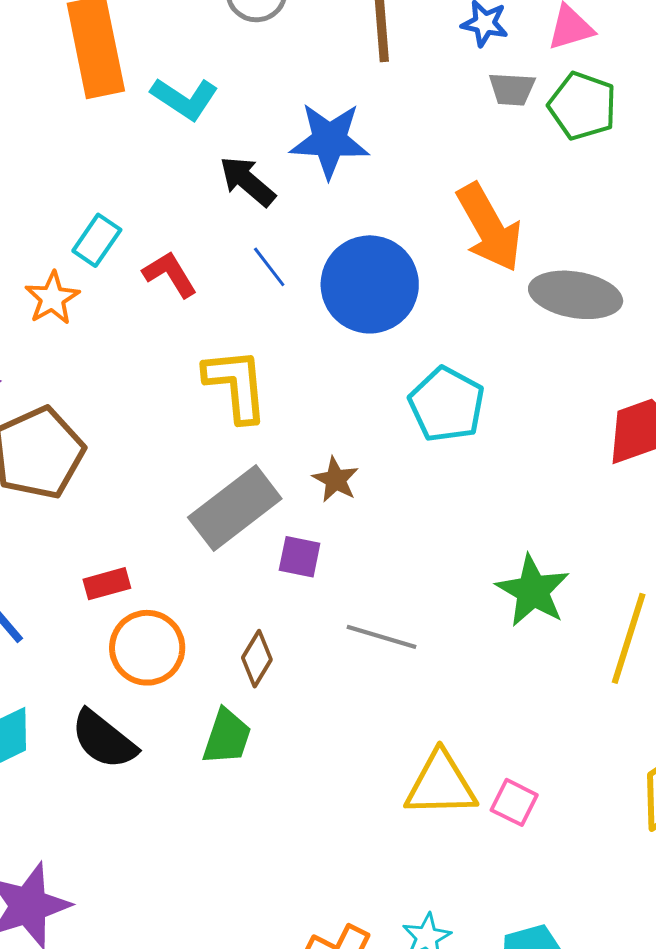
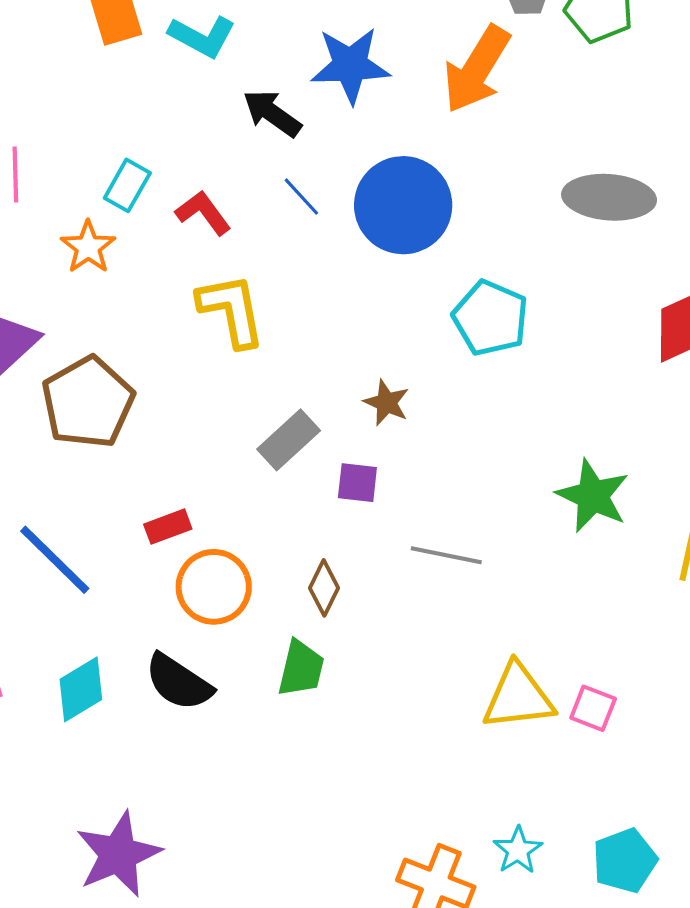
orange arrow: (489, 228) -> (477, 69), moved, turned 66
yellow L-shape: (236, 385) -> (231, 310), moved
gray rectangle: (235, 508) -> (289, 440), size x0.7

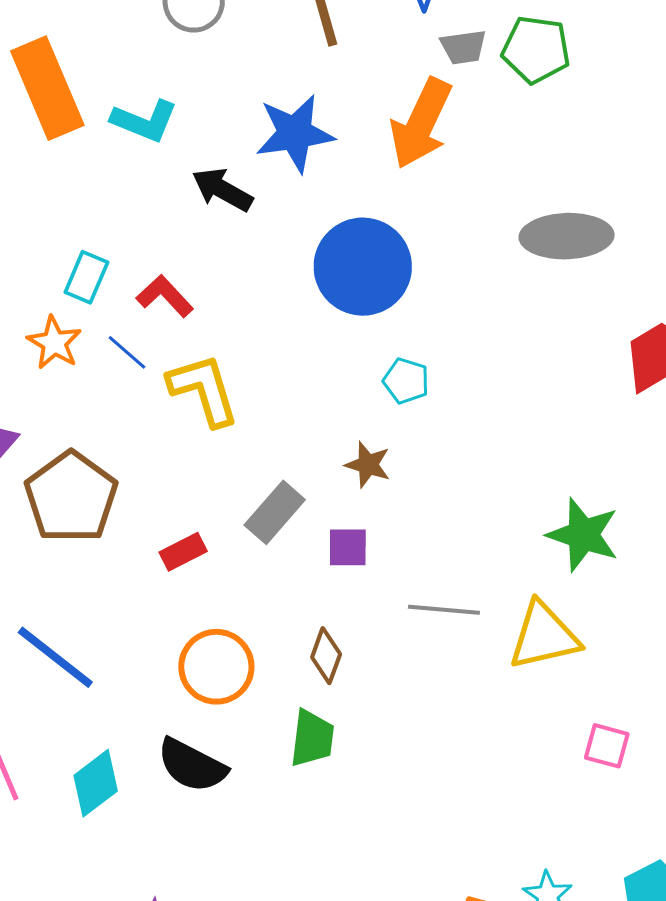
blue line: (301, 197) -> (127, 352), moved
cyan pentagon: (490, 318) -> (406, 381), moved, size x0.6
red rectangle: (168, 527) -> (183, 552), moved
yellow triangle: (518, 697) -> (544, 636), moved

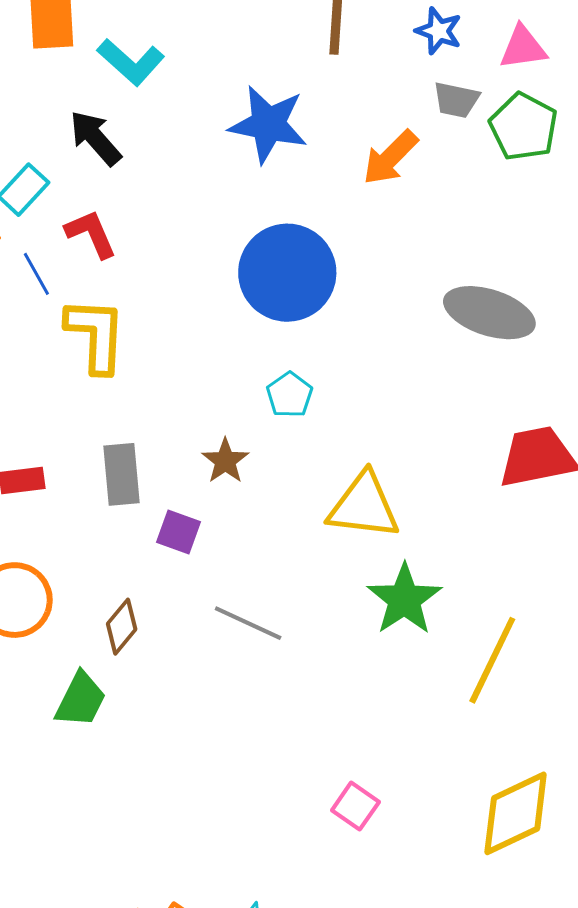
orange arrow: (421, 123) -> (390, 158), size x0.7
black arrow: (222, 190) -> (95, 138), moved
gray rectangle: (275, 512) -> (122, 474), turned -66
yellow triangle: (544, 636) -> (364, 506), moved

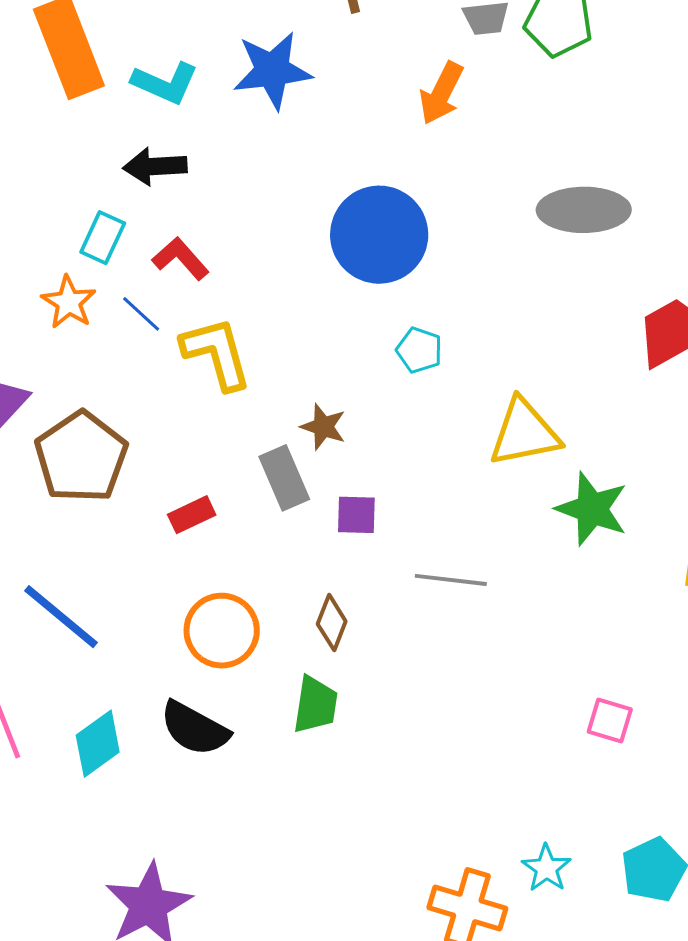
blue star: (268, 124) -> (272, 70), moved
black arrow: (95, 138) -> (155, 166), turned -34
brown star: (225, 461) -> (323, 427), moved

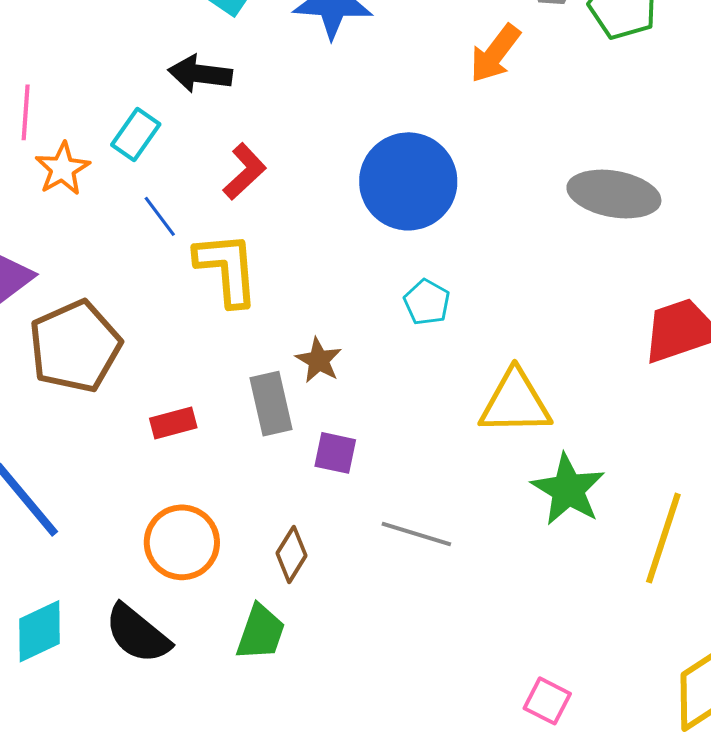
red L-shape: (181, 259) -> (245, 171), moved, turned 78
orange star: (69, 302) -> (62, 169), moved

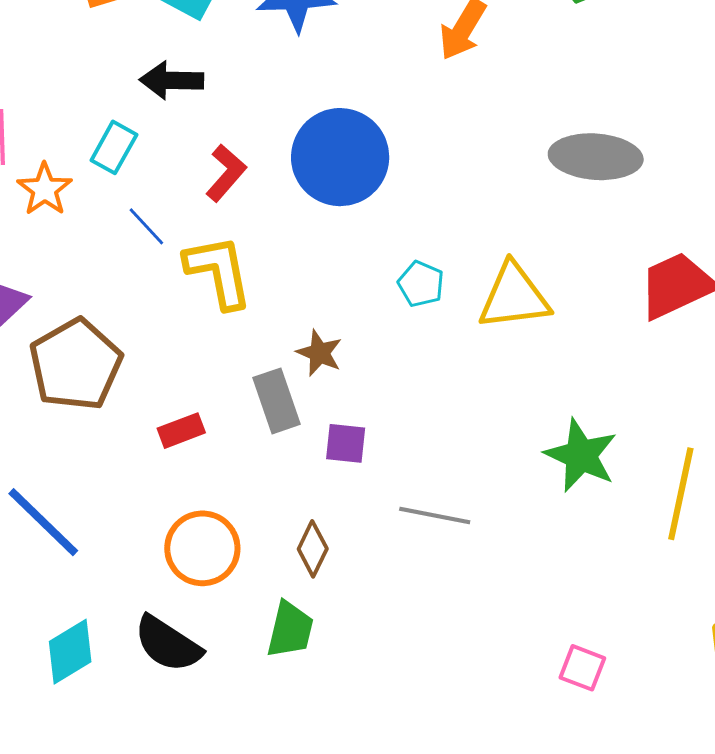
blue circle: (408, 181) -> (340, 157), moved
yellow triangle: (515, 403) -> (514, 297), moved

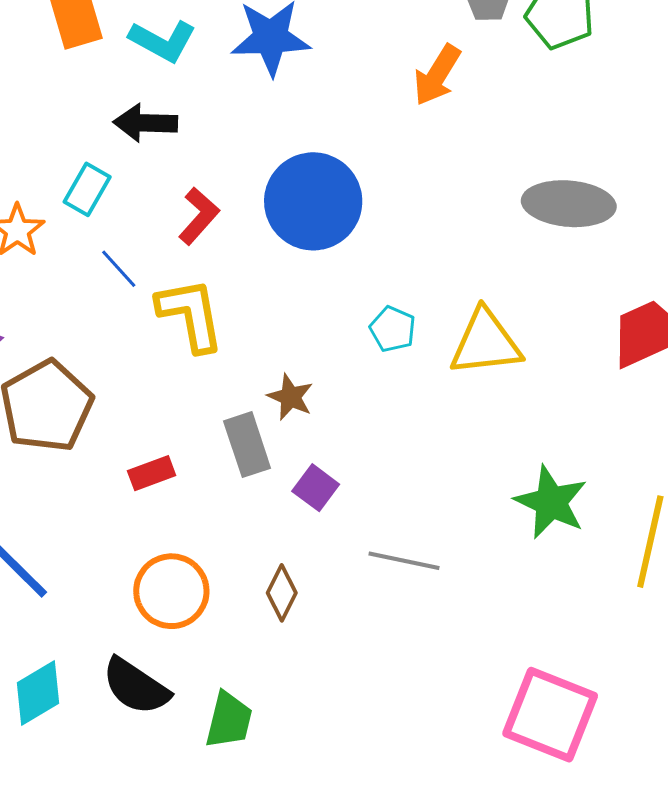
purple square: (346, 443) -> (316, 488), turned 30
green trapezoid: (290, 630) -> (229, 720), moved
pink square: (582, 668) -> (550, 715), size x2.0

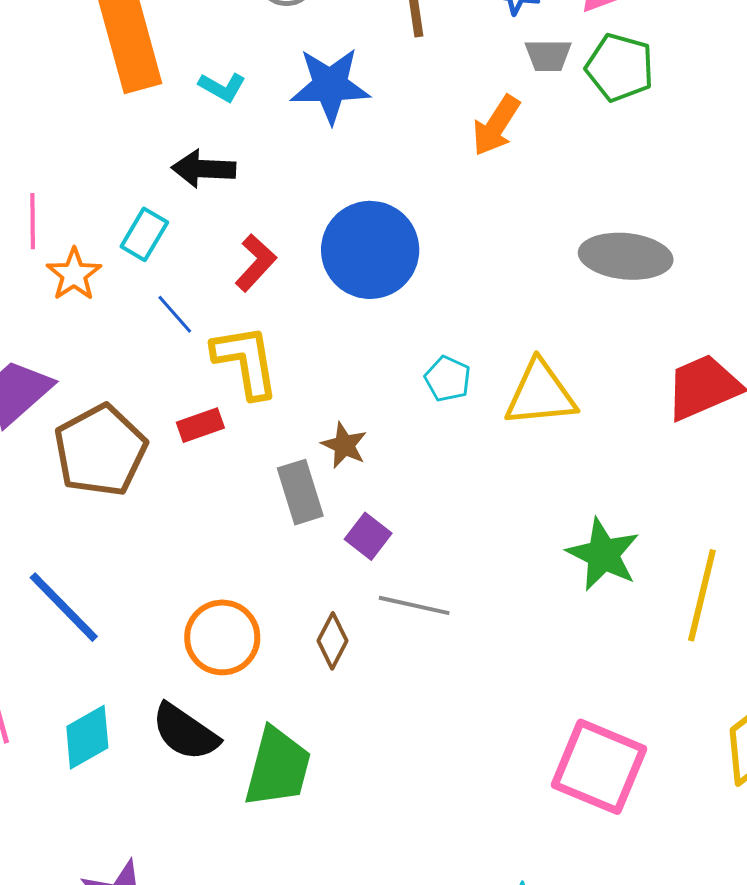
cyan L-shape: (163, 41) -> (222, 87), size x0.7
red rectangle: (152, 473) -> (200, 425), moved
gray line: (404, 561) -> (414, 605), moved
green trapezoid: (229, 720) -> (278, 767), size x1.4

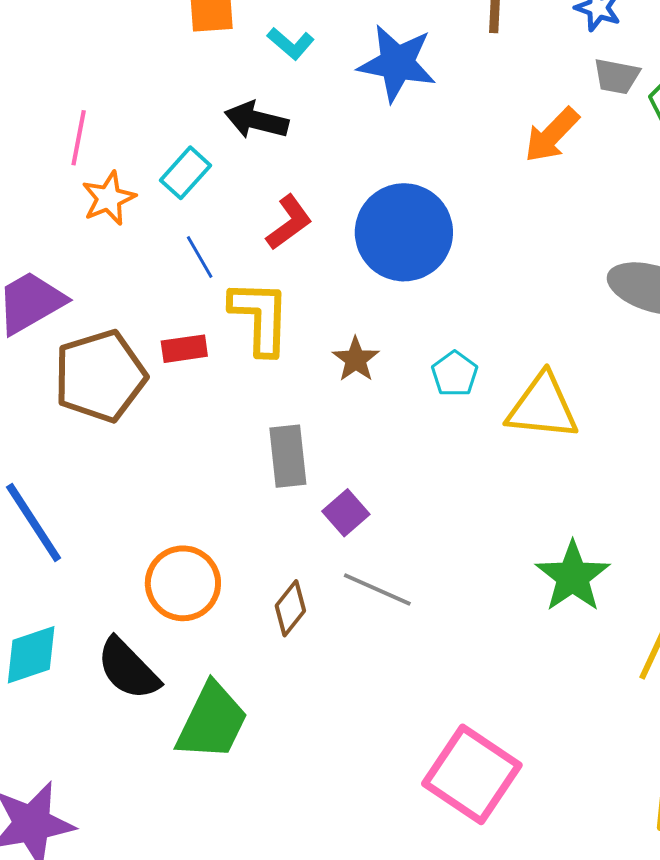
red rectangle: (200, 425) -> (184, 349), moved
brown star: (344, 445) -> (356, 359), moved
pink square: (599, 767) -> (472, 774), moved

